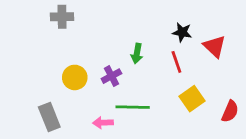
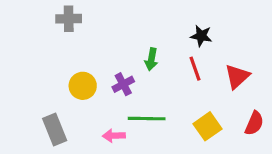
red triangle: (215, 46) -> (237, 76), moved, turned 35
yellow square: (192, 99) -> (207, 126), moved

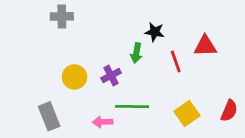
black star: (201, 36) -> (155, 32), moved
red triangle: (237, 76) -> (205, 46), moved, turned 40

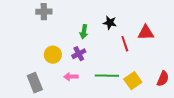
green arrow: (136, 53) -> (84, 32), moved
green line: (132, 106) -> (107, 76), moved
pink arrow: (103, 122) -> (71, 77), moved

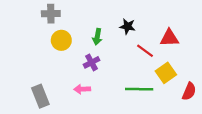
red line: (125, 44) -> (145, 51), turned -35
yellow circle: (53, 55) -> (61, 40), moved
green line: (107, 76) -> (139, 89), moved
yellow square: (133, 81) -> (166, 73), moved

